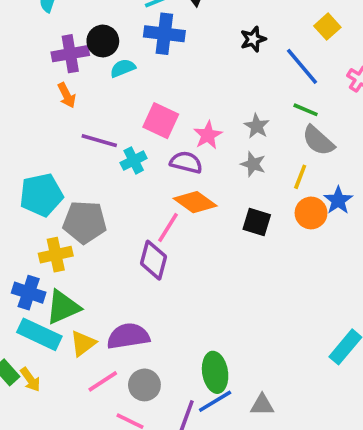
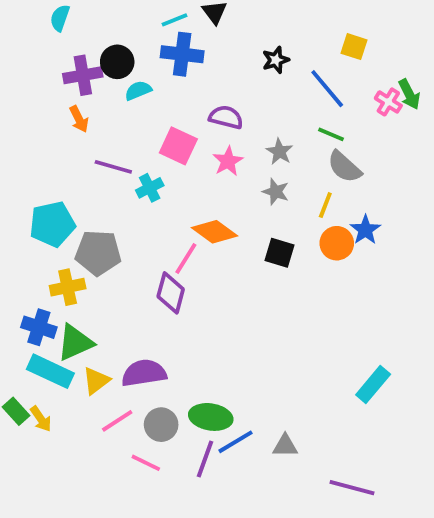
yellow square: (327, 27) -> (354, 47), turned -30
purple semicircle: (186, 162) -> (226, 117), moved
green ellipse: (215, 372) -> (211, 417), moved, turned -72

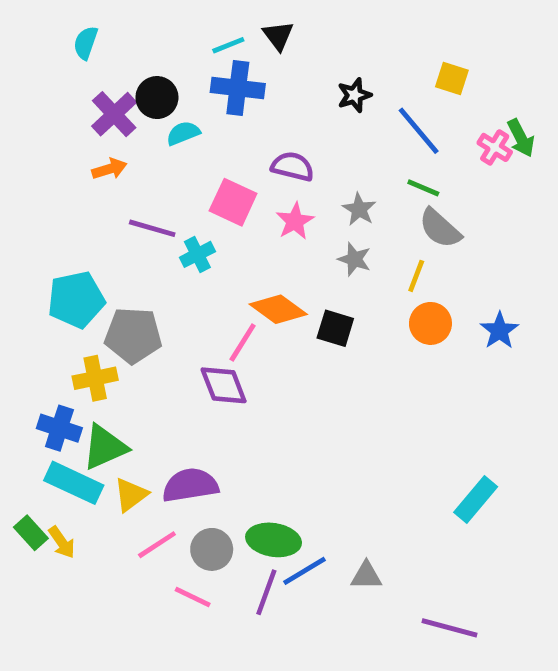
purple cross: (83, 75) -> (114, 114), turned -33
orange arrow: (79, 119) -> (109, 169), turned -80
blue star: (365, 230) -> (499, 331), moved
black square: (279, 253) -> (335, 328), moved
purple diamond: (171, 293) -> (224, 385), turned -36

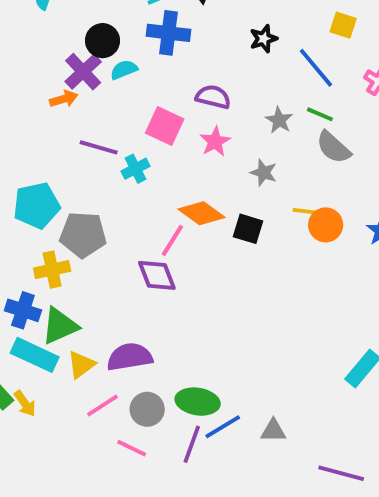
purple cross: (114, 114) -> (83, 72), moved
gray star: (359, 209) -> (279, 120), moved
yellow line: (416, 276) -> (306, 211), moved, turned 76

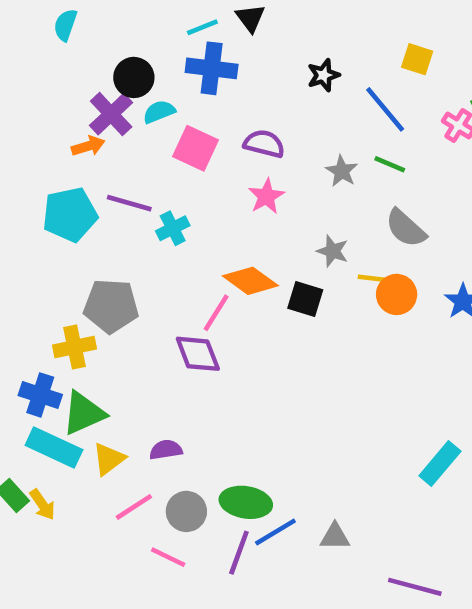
pink square: (165, 126) -> (196, 148), moved
gray semicircle: (333, 147) -> (406, 228), moved
gray star: (264, 173) -> (333, 251), moved
cyan pentagon: (37, 206) -> (70, 215), moved
purple semicircle: (130, 357) -> (166, 450), size x0.6

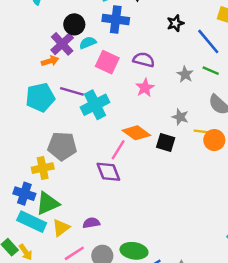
cyan cross: (173, 228) -> (95, 105), size x1.6

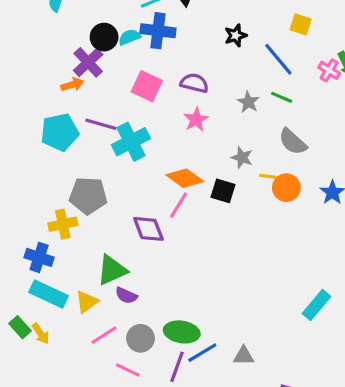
cyan semicircle: (88, 43) -> (129, 37), moved
pink line: (118, 150) -> (179, 205), moved
green triangle: (48, 203) -> (112, 270), moved
purple semicircle: (91, 223) -> (126, 295), turned -147

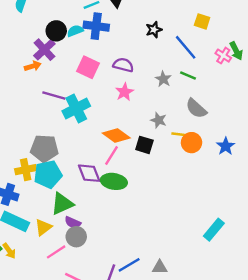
cyan pentagon: (60, 132) -> (48, 174), moved
green ellipse: (182, 332) -> (114, 181), moved
gray circle: (141, 338) -> (76, 237), moved

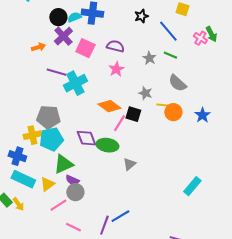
purple cross: (44, 50) -> (63, 36), moved
pink line: (112, 156) -> (119, 123), moved
gray triangle: (160, 267) -> (129, 164), moved, turned -40

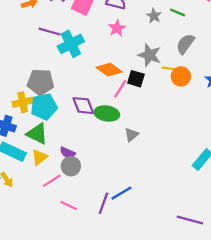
gray semicircle: (177, 83) -> (185, 44), turned 84
gray star: (145, 93) -> (149, 55), size x1.5
green triangle: (63, 164) -> (37, 134), moved, turned 50

